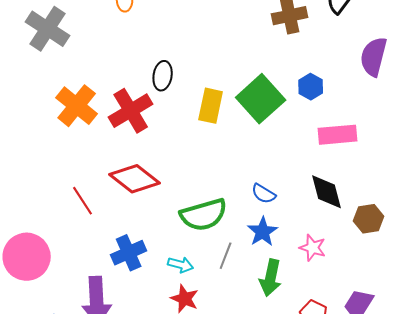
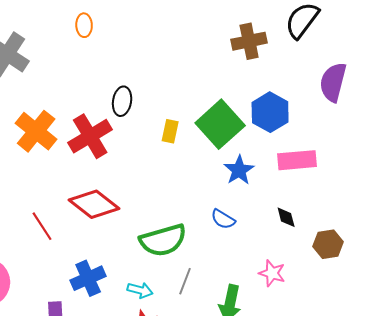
blue hexagon: (311, 87) -> (270, 112), size x1.5
yellow rectangle: (211, 106) -> (170, 131), size x0.7
black diamond: (327, 192) -> (286, 217), size x0.6
blue star: (263, 232) -> (239, 170), moved

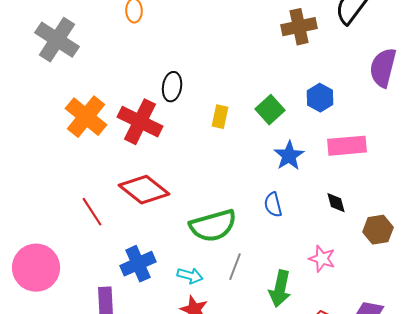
blue hexagon: (270, 112) -> (320, 98), size x0.7
green square: (220, 124) -> (270, 110), size x0.6
red cross: (90, 136) -> (140, 122), turned -33
blue semicircle: (223, 219) -> (273, 205), turned 45

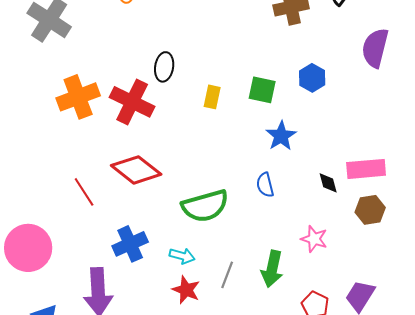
green square: (270, 110) -> (262, 90), turned -36
orange cross: (86, 117) -> (78, 97), turned 30
pink rectangle: (347, 146) -> (366, 169), moved
gray line: (235, 267) -> (227, 275), moved

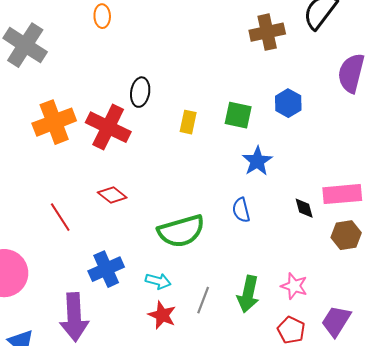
red diamond: (136, 170) -> (112, 195), size x0.6
pink star: (314, 239) -> (294, 286), moved

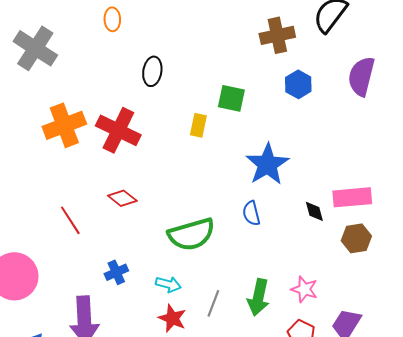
black ellipse: (140, 92) -> (152, 71), moved
blue hexagon: (288, 103) -> (298, 84), moved
green square: (238, 115) -> (231, 98), moved
blue star: (257, 161) -> (267, 164), size x1.4
blue cross: (106, 269) -> (116, 272), size x0.7

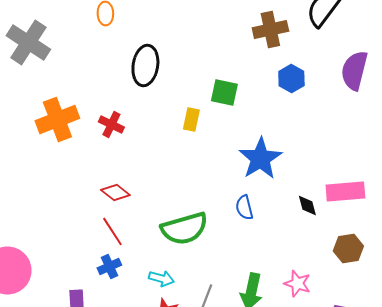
black ellipse: (152, 71) -> (145, 66), size x1.4
red cross: (118, 130) -> (111, 124), size x0.6
red line: (70, 220) -> (112, 232), moved
brown hexagon: (356, 238) -> (348, 248), moved

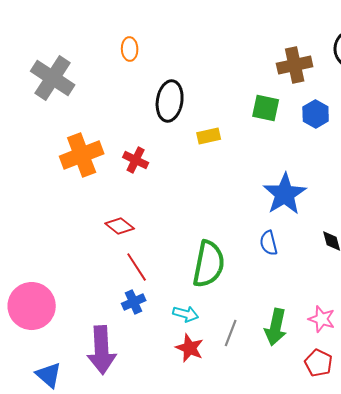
green square: (224, 92) -> (266, 108), moved
yellow rectangle: (191, 120) -> (209, 136), moved, turned 65
red diamond: (115, 192) -> (120, 226), moved
green semicircle: (184, 228) -> (209, 264), turned -63

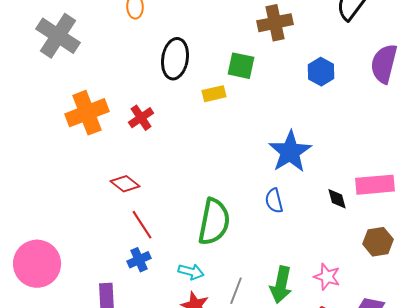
brown cross: (295, 65) -> (275, 23), moved
green square: (266, 108) -> (241, 66), moved
red cross: (136, 160) -> (141, 118), turned 30

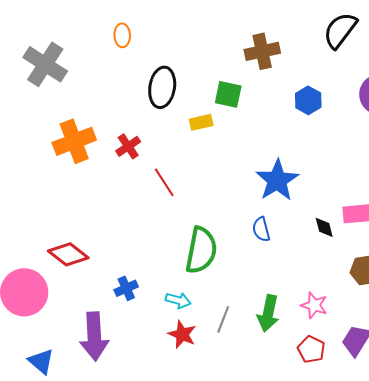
red diamond: (125, 184) -> (68, 254), moved, size x1.4
red line: (142, 225) -> (164, 182), moved

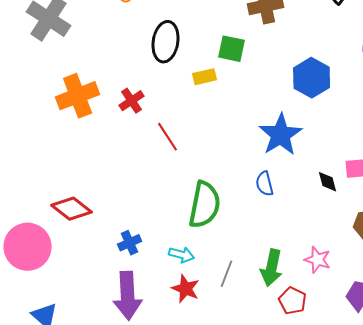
blue hexagon: (308, 100) -> (312, 78), moved, size x1.4
purple arrow: (94, 336) -> (128, 296), moved
red pentagon: (311, 349) -> (293, 301), moved

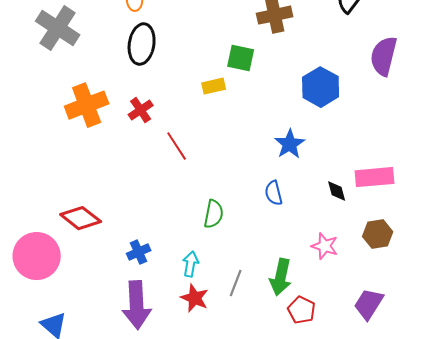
black ellipse: (166, 42) -> (142, 44), moved
blue star: (281, 135) -> (290, 144), size x0.7
green semicircle: (205, 205) -> (214, 214), size x0.6
cyan arrow: (182, 255) -> (191, 264), turned -95
pink star: (318, 260) -> (325, 246), moved

